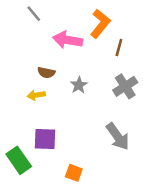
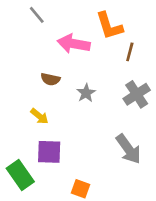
orange L-shape: (100, 24) -> (109, 26), turned 124
yellow arrow: (36, 95) -> (39, 116), moved, turned -132

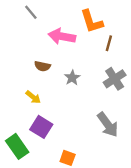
purple square: (49, 152) -> (41, 127), turned 30

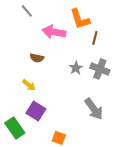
gray star: (72, 78) -> (76, 68), moved
gray cross: (115, 79) -> (100, 69), turned -36

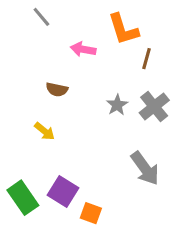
pink arrow: (54, 32) -> (83, 49), size x0.7
gray cross: (100, 69) -> (154, 107), turned 30
purple square: (36, 111) -> (63, 191), moved

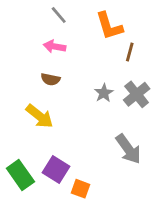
gray line: (41, 17) -> (59, 15), moved
pink arrow: (83, 49) -> (55, 46), moved
yellow arrow: (45, 131) -> (40, 116), size x1.5

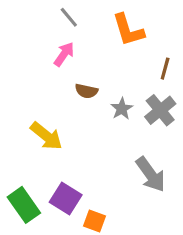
pink arrow: (55, 46) -> (64, 54), turned 115
brown line: (130, 52) -> (165, 69), moved
brown semicircle: (50, 79) -> (86, 91), moved

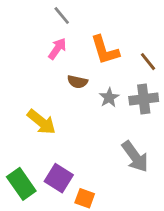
orange L-shape: (128, 30) -> (105, 50), moved
brown line: (165, 69) -> (148, 62), turned -54
gray cross: (160, 110) -> (144, 99), turned 32

